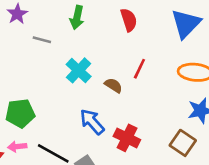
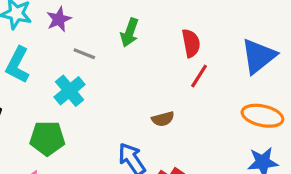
red line: (139, 69) -> (199, 76), moved
cyan cross: (79, 70) -> (70, 91), moved
brown semicircle: (113, 85) -> (163, 119), turned 126

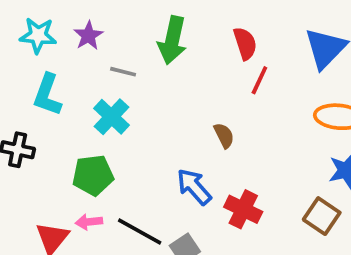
green arrow: (130, 32) -> (172, 40), size x1.4
brown semicircle: (163, 119) -> (224, 135), turned -95

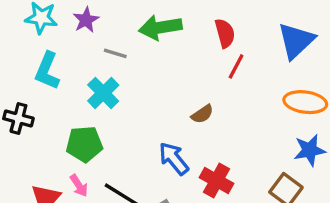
green arrow: (172, 40) -> (160, 27), turned 66
brown semicircle: (224, 135) -> (202, 114), turned 80
pink arrow: (89, 222) -> (79, 185), turned -120

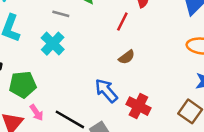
red line: (236, 66) -> (122, 22), moved
green pentagon: (84, 144) -> (23, 85), moved

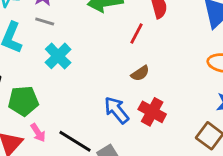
gray line: (61, 14) -> (45, 22), moved
red cross: (138, 106) -> (152, 112), moved

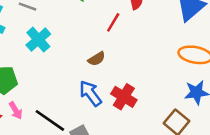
brown semicircle: (140, 73) -> (97, 59), moved

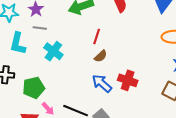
red line: (113, 22) -> (97, 37), moved

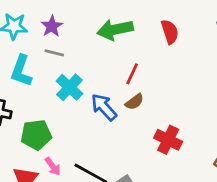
blue arrow: (102, 83) -> (104, 107), moved

